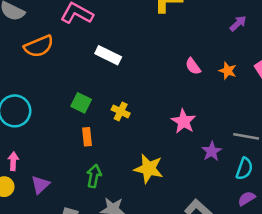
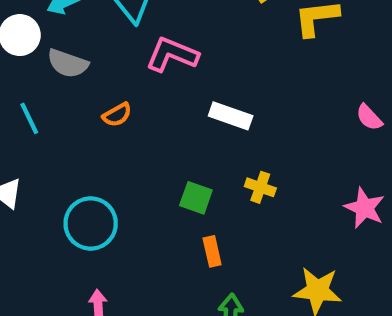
orange semicircle: (39, 46) -> (117, 115), size x0.6
yellow cross: (121, 111) -> (260, 187), moved

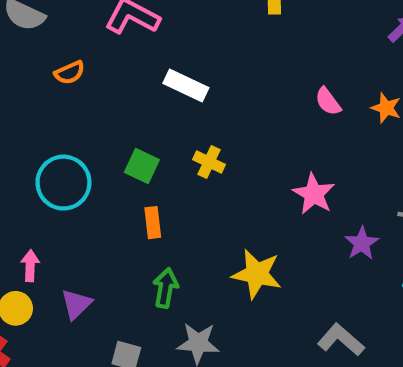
cyan circle: (91, 223) -> (63, 183), moved

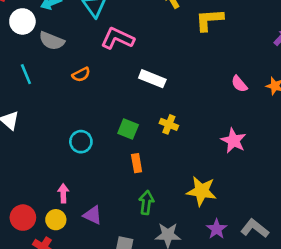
cyan circle: (63, 183) -> (81, 142), size x0.7
purple star: (362, 243) -> (217, 229), moved
purple triangle: (76, 304) -> (93, 215), turned -48

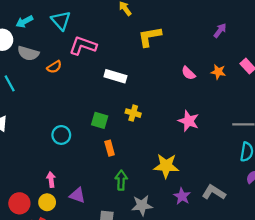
yellow L-shape: (209, 20) -> (150, 37), moved
orange semicircle: (81, 75) -> (54, 67), moved

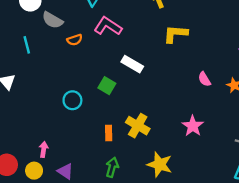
yellow cross: (133, 113) -> (138, 126), moved, size x1.5
green square: (100, 120) -> (107, 86), moved
cyan circle: (61, 135) -> (72, 100), moved

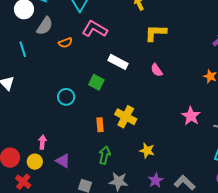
gray semicircle: (52, 20) -> (45, 26), turned -84
pink semicircle: (204, 79) -> (157, 70), moved
pink star: (193, 126) -> (191, 116), moved
yellow star: (160, 164) -> (147, 151), size x0.7

